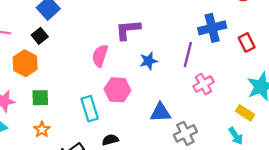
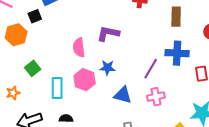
pink semicircle: (100, 56) -> (79, 48), turned -42
blue star: (148, 61) -> (107, 68), moved
green square: (40, 98) -> (33, 68), moved, turned 35
blue triangle: (161, 112) -> (123, 95), moved

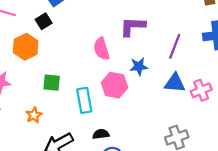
green square: (33, 68) -> (52, 83), turned -35
purple line: (151, 69) -> (175, 46), moved
blue triangle: (123, 95) -> (175, 83), moved

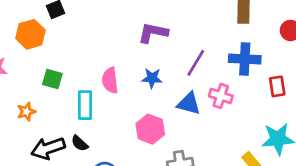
pink semicircle: (101, 49) -> (110, 80), moved
pink hexagon: (115, 85) -> (150, 129), moved
pink cross: (201, 90) -> (221, 96), moved, turned 30
black semicircle: (101, 134) -> (80, 143), moved, turned -140

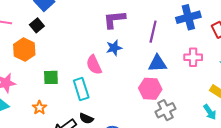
blue star: (152, 78) -> (114, 48), moved
pink cross: (221, 96) -> (193, 57), moved
pink hexagon: (150, 129) -> (150, 89), moved

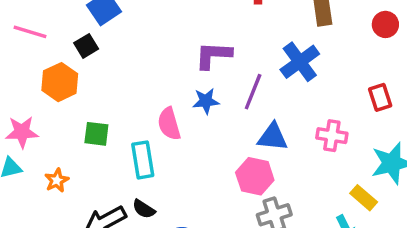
blue cross: (188, 17) -> (300, 62), moved, turned -30
purple line: (153, 32) -> (253, 92), moved
orange star: (39, 108) -> (57, 180), moved

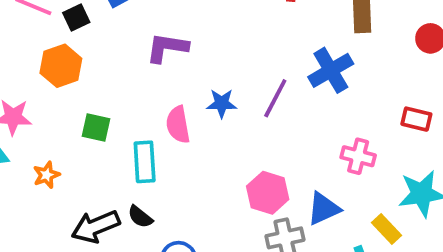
black square: (86, 46) -> (76, 18), moved
purple L-shape: (213, 55) -> (167, 48), moved
red rectangle: (380, 97) -> (416, 119), turned -64
blue triangle: (273, 137) -> (323, 209), moved, turned -36

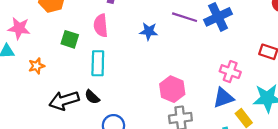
purple line: (275, 98) -> (185, 17), moved, turned 75
pink semicircle: (178, 125) -> (101, 26), moved
blue triangle: (323, 209) -> (223, 98), moved

